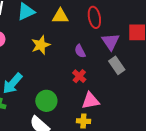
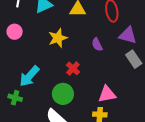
purple triangle: (111, 42) -> (128, 35), turned -42
red cross: (79, 76) -> (73, 68), moved

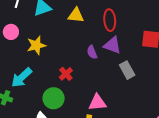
purple triangle: (128, 35) -> (112, 45), moved
yellow star: (58, 38) -> (36, 45), moved

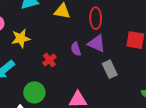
red cross: (66, 74) -> (49, 60), moved

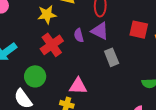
yellow star: (21, 38) -> (47, 15), moved
red cross: (49, 60) -> (52, 45), size x1.6

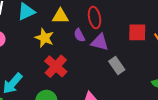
yellow star: (47, 15) -> (44, 38), turned -30
purple semicircle: (79, 35) -> (79, 35), moved

